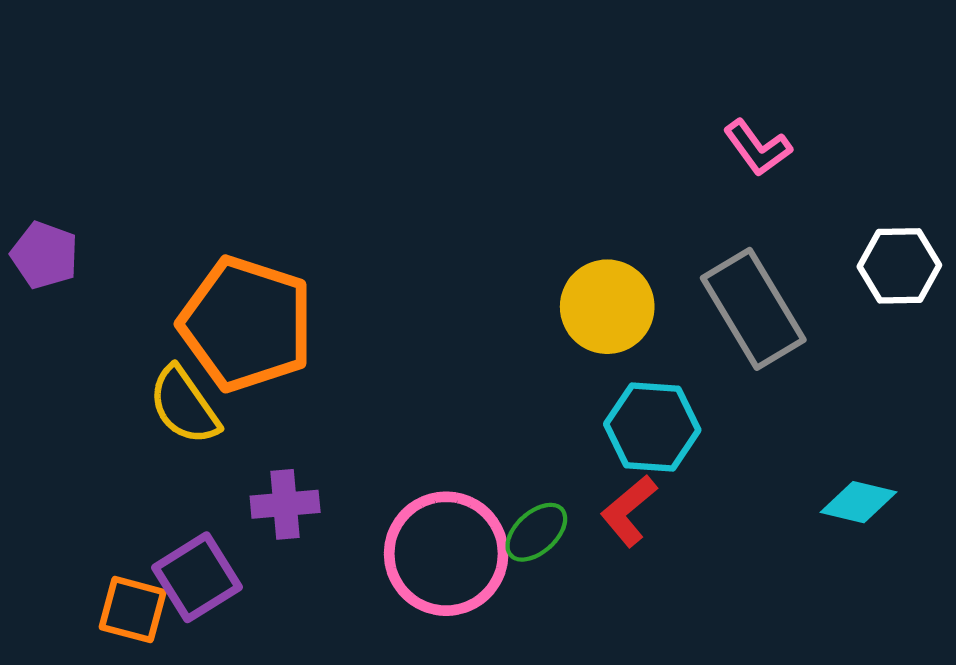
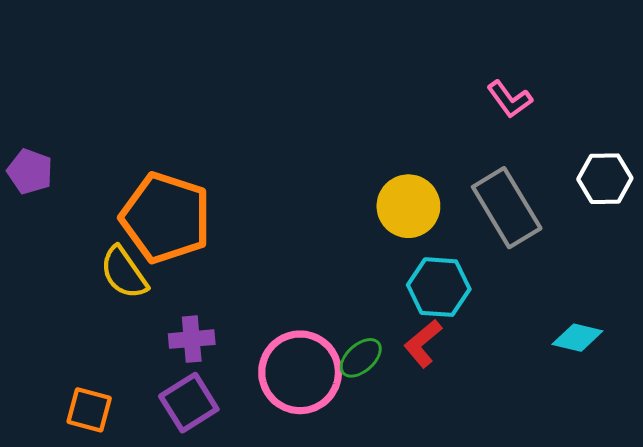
purple square: (197, 577) -> (189, 403), moved

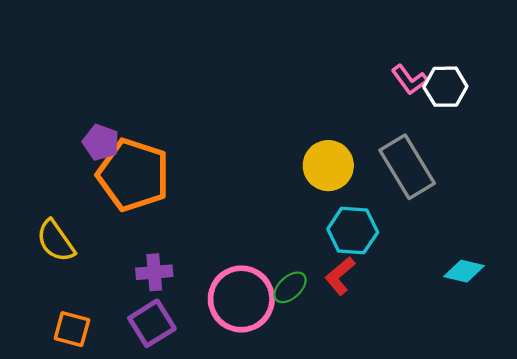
purple pentagon: (30, 171) -> (101, 142), moved
white hexagon: (605, 179) -> (445, 87), moved
yellow semicircle: (124, 273) -> (56, 241), moved

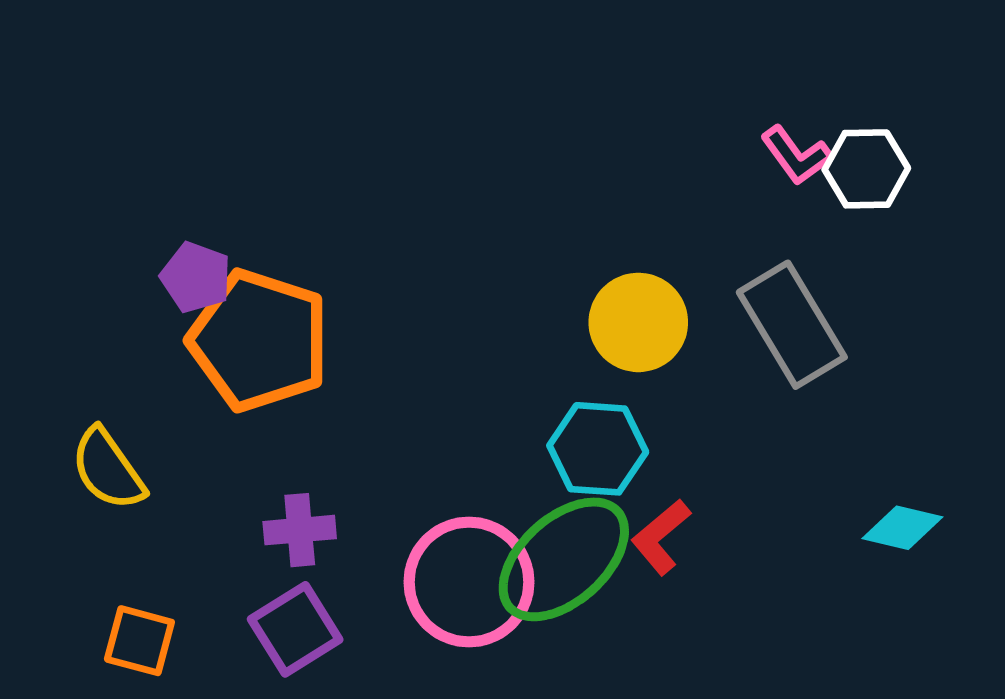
cyan hexagon: (353, 231) -> (598, 449), moved
green ellipse: (290, 287) -> (564, 559), size x2.0

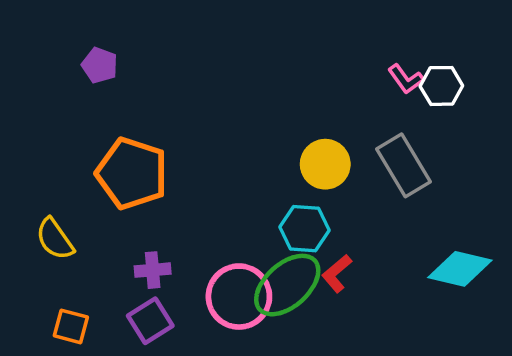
purple pentagon: (196, 277) -> (100, 65), moved
cyan diamond: (902, 528) -> (460, 269), size x1.6

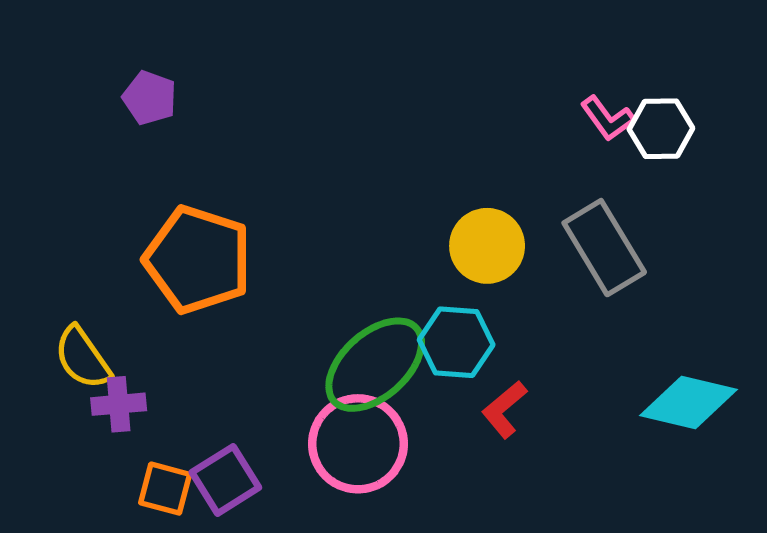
purple cross: (153, 270) -> (119, 404), moved
green ellipse: (287, 285) -> (375, 365), moved
orange square: (71, 326) -> (165, 489), moved

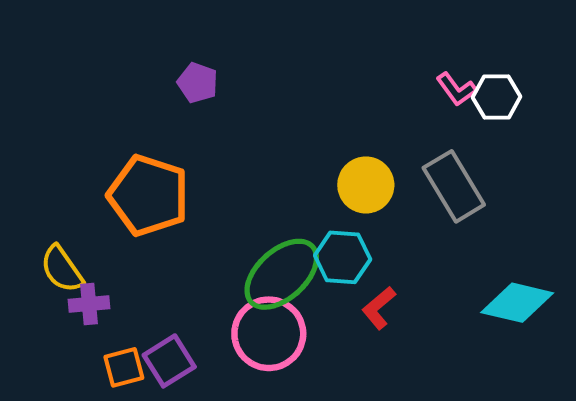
purple pentagon: (150, 98) -> (198, 83), moved
orange square: (165, 489) -> (124, 367), turned -30

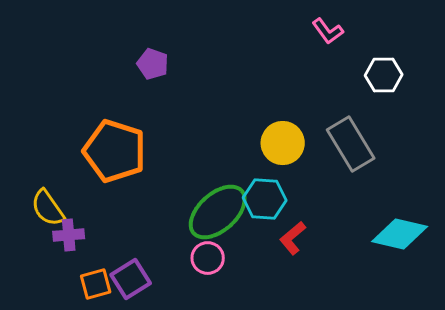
pink L-shape: (456, 89) -> (328, 31), moved
pink circle: (269, 334) -> (208, 258), size x0.6

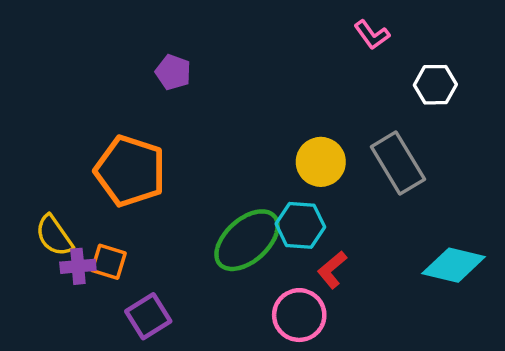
pink circle: (208, 258) -> (299, 315), moved, size x1.4
orange square: (96, 284) -> (109, 262), moved, turned 32

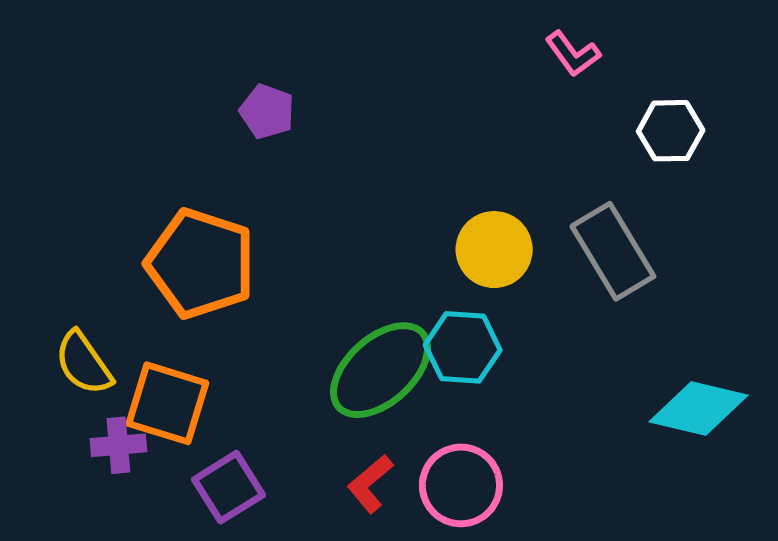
orange square: (109, 262) -> (167, 403), size x1.5
purple cross: (78, 266) -> (118, 445), moved
red L-shape: (332, 270) -> (370, 484), moved

